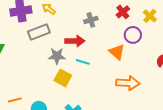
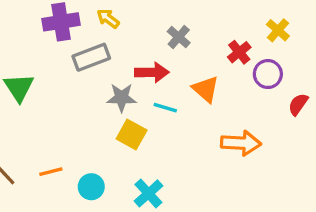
red cross: (123, 12) -> (239, 52), moved
gray cross: (91, 20) -> (179, 37), turned -32
purple circle: (133, 35) -> (268, 74), moved
orange triangle: (117, 52) -> (206, 89), moved

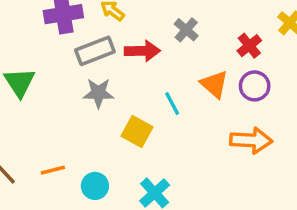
red arrow: (152, 72) -> (142, 51), moved
purple circle: (268, 74) -> (255, 86), moved
gray star: (122, 98) -> (98, 93), moved
cyan line: (165, 108) -> (172, 104), turned 45

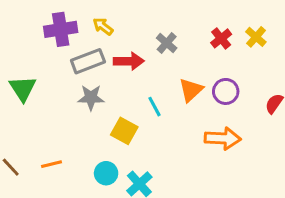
red cross: (249, 46) -> (221, 38), moved
orange triangle: (214, 84) -> (191, 90), turned 36
cyan circle: (95, 186) -> (106, 173), moved

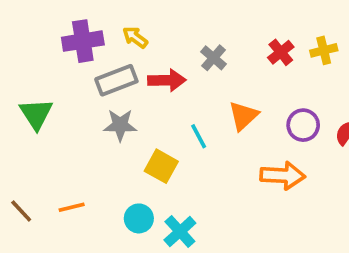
yellow cross: (256, 37) -> (324, 50), turned 35
purple circle: (226, 91) -> (303, 125), moved

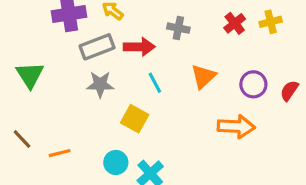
gray cross: (214, 58) -> (178, 28), turned -30
cyan line: (199, 136) -> (155, 83), moved
brown line: (21, 211) -> (22, 139), moved

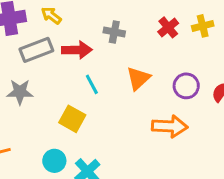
gray star: (100, 84) -> (20, 92), moved

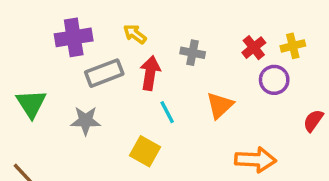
yellow arrow: (51, 15) -> (135, 34), moved
red arrow: (77, 50) -> (150, 73), turned -80
purple circle: (186, 86) -> (274, 80), moved

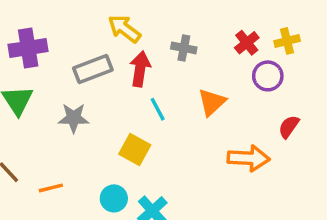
yellow arrow: (135, 34) -> (124, 29), size x1.4
purple cross: (74, 37) -> (28, 48), moved
red semicircle: (313, 121) -> (289, 127), moved

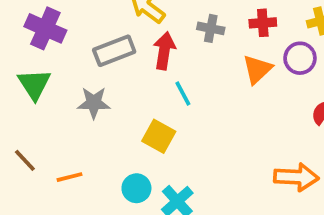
red cross: (247, 43) -> (263, 23), moved, turned 35
purple cross: (28, 48) -> (45, 28), turned 33
orange triangle: (212, 102) -> (257, 69), moved
orange arrow: (249, 158) -> (296, 177), moved

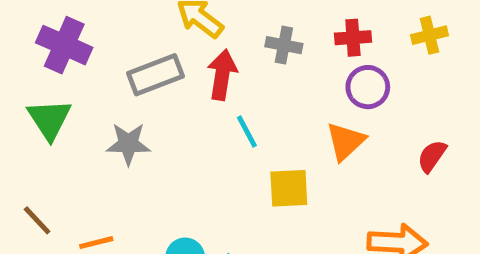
purple circle: (300, 58) -> (368, 87), moved
orange triangle: (257, 69) -> (346, 141), moved
yellow square: (159, 136) -> (289, 188), moved, turned -32

